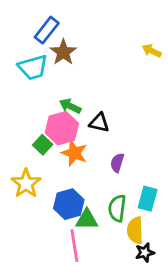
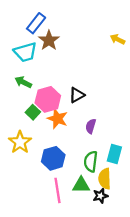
green arrow: (70, 106) -> (23, 82), moved
black triangle: (99, 123) -> (77, 95), turned -42
green triangle: (87, 219) -> (81, 185), moved
black star: (145, 253) -> (100, 196), moved

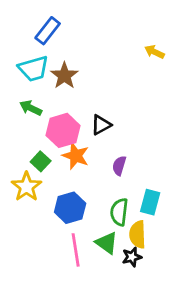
brown star: (49, 40) -> (64, 76), moved
green square: (33, 112) -> (41, 161), moved
green triangle: (81, 185) -> (107, 243), turned 36

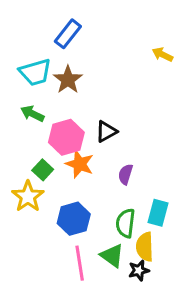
blue rectangle: (48, 31) -> (68, 34), moved

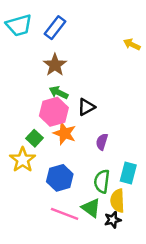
cyan trapezoid: (35, 72) -> (19, 25), moved
green arrow: (32, 114) -> (59, 92), moved
pink line: (80, 263) -> (65, 214), turned -60

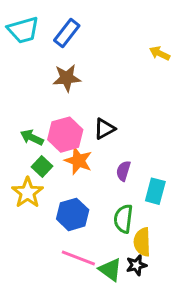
brown star: (55, 65) -> (67, 78), turned 30
green arrow: (59, 92) -> (32, 137), moved
cyan rectangle: (128, 173) -> (155, 191), moved
green triangle: (91, 208) -> (110, 270), moved

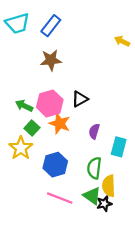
green triangle: (110, 270) -> (92, 196), moved

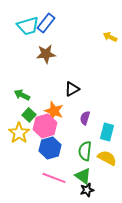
cyan trapezoid: (17, 23) -> (28, 26), moved
pink hexagon: (50, 103) -> (45, 126), moved
yellow semicircle: (109, 186) -> (107, 158), moved, turned 120
black star: (104, 204) -> (87, 190), moved

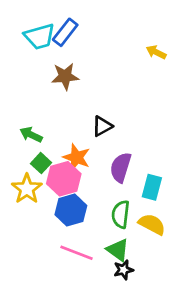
purple semicircle: (85, 118) -> (121, 167), size x1.5

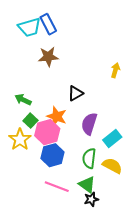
blue rectangle: (65, 32) -> (48, 24), turned -66
yellow arrow: (156, 52) -> (115, 70), moved, turned 80
cyan rectangle: (152, 187) -> (112, 138), turned 36

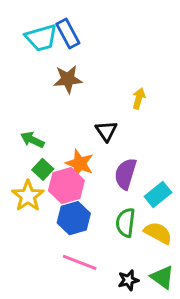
yellow arrow: (115, 70) -> (139, 98), moved
black triangle: (76, 93) -> (106, 131), turned -35
green triangle: (87, 185) -> (162, 277), moved

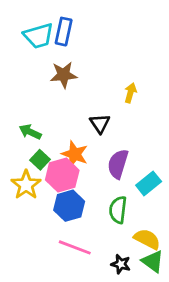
blue rectangle: (68, 33) -> (64, 32), turned 40
yellow semicircle: (158, 233) -> (147, 239), moved
black star: (128, 280) -> (121, 264), turned 30

